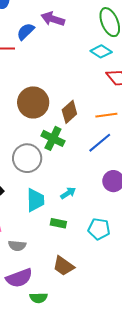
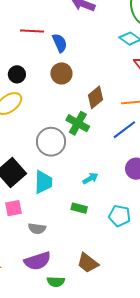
blue semicircle: (26, 32) -> (60, 43), moved, turned 108
brown circle: (33, 102) -> (61, 73), moved, size x0.7
cyan trapezoid: (35, 200) -> (43, 182), moved
brown trapezoid: (63, 266) -> (88, 263), moved

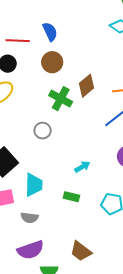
red line: (32, 31) -> (18, 41), moved
green cross: (78, 123) -> (61, 99), moved
gray circle: (51, 142) -> (43, 131), size x0.6
cyan trapezoid: (43, 182) -> (34, 185), moved

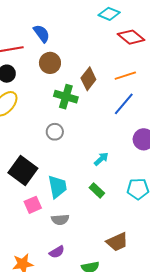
green rectangle: (71, 197) -> (97, 190), turned 42
purple semicircle: (30, 250) -> (57, 252), moved, size x0.6
brown trapezoid: (81, 251) -> (117, 242), turned -50

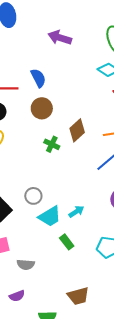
green cross: (66, 97) -> (52, 144), size x0.7
gray circle: (55, 132) -> (33, 196), moved
cyan trapezoid: (57, 187) -> (50, 216), moved, turned 60

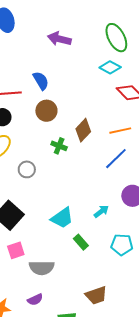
gray circle: (33, 196) -> (27, 169), moved
cyan arrow: (76, 212) -> (101, 211), moved
gray semicircle: (26, 265) -> (42, 268), size x1.4

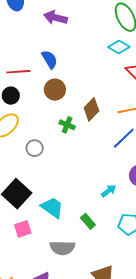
purple arrow: (59, 39) -> (56, 18), moved
cyan trapezoid: (62, 218) -> (52, 208), moved, turned -110
gray semicircle: (42, 268) -> (62, 248), moved

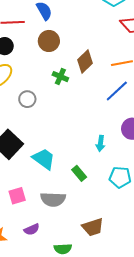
cyan arrow: (109, 191) -> (100, 143), turned 133
pink square: (23, 229) -> (17, 196), moved

